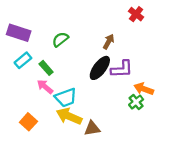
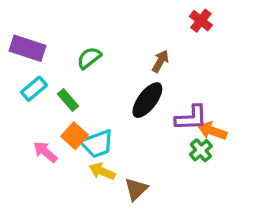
purple L-shape: (122, 69) -> (191, 118), moved
pink arrow: (45, 87) -> (45, 152), moved
yellow arrow: (69, 116) -> (102, 171), size x0.7
orange square: (28, 122) -> (74, 136), moved
brown triangle: (92, 128) -> (136, 189), turned -35

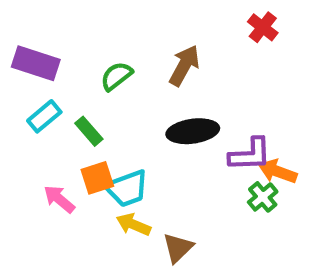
brown arrow: (160, 61) -> (184, 65), moved, size x1.4
black ellipse: (147, 100) -> (193, 131), turned 45
orange square: (74, 136) -> (97, 178), turned 30

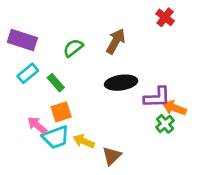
cyan trapezoid: (127, 188) -> (56, 137), moved

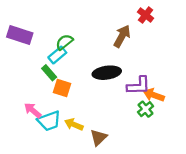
brown arrow: (116, 41) -> (122, 36), moved
cyan rectangle: (28, 73) -> (57, 55), moved
orange square: (61, 112) -> (62, 88), moved, turned 36

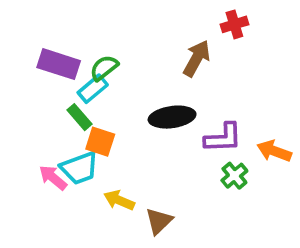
red cross: (146, 15) -> (234, 24), turned 35
purple rectangle: (20, 35) -> (59, 64), moved
orange arrow: (154, 95) -> (274, 151), moved
cyan trapezoid: (49, 121) -> (79, 168), moved

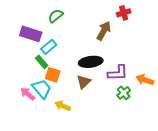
green semicircle: (104, 68) -> (56, 16), moved
cyan trapezoid: (79, 168) -> (42, 89), turned -110
brown triangle: (159, 221) -> (84, 82), moved

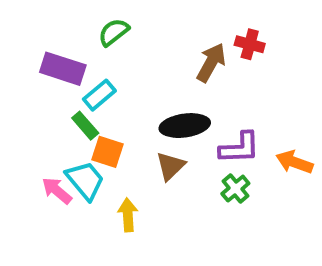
red cross: (124, 13) -> (250, 44), moved, turned 32
green cross: (124, 93) -> (235, 188), moved
yellow arrow: (63, 106) -> (128, 215), turned 63

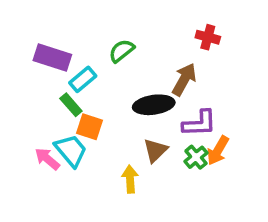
green semicircle: (114, 32) -> (122, 51), moved
brown arrow: (211, 63) -> (184, 79), moved
orange arrow: (294, 162) -> (218, 150), moved, turned -80
brown triangle: (170, 166) -> (155, 150), moved
yellow arrow: (128, 215) -> (130, 179), moved

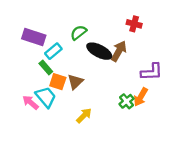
black ellipse: (154, 105) -> (99, 51), moved, turned 35
purple L-shape: (199, 123) -> (152, 72), moved
brown triangle: (155, 150) -> (75, 82), moved
yellow arrow: (130, 179) -> (84, 115), turned 49

